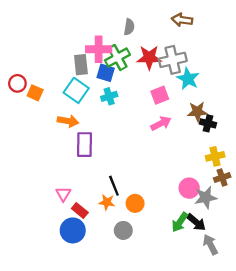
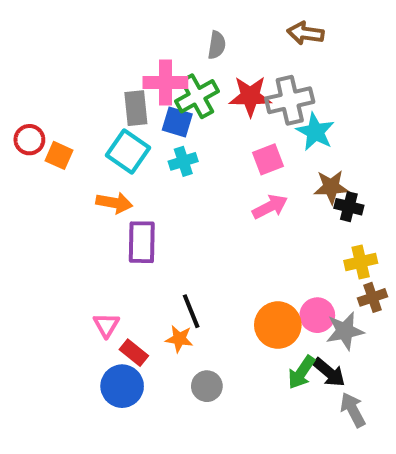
orange circle: (135, 203) -> (278, 325), moved, size x1.5

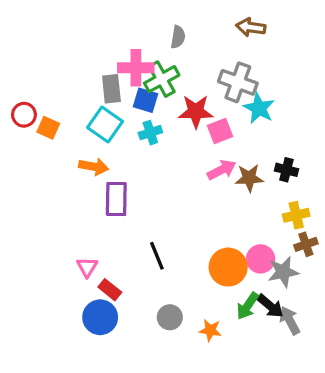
red star: (250, 96) -> (196, 112), moved
gray cross: (290, 100) -> (238, 82), turned 33
brown star: (331, 187) -> (249, 178), moved
orange star: (179, 339) -> (210, 330), moved
gray arrow: (353, 410) -> (290, 321), moved

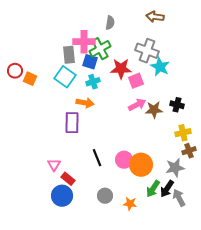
orange arrow: (94, 167) -> (85, 103), moved
pink circle: (261, 259) -> (124, 160), moved
black arrow: (270, 306) -> (167, 189), turned 84

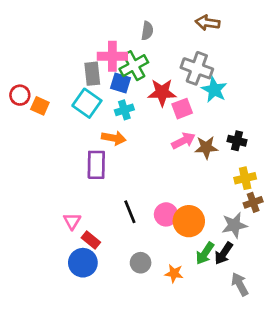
gray arrow: (179, 198) -> (240, 284), moved

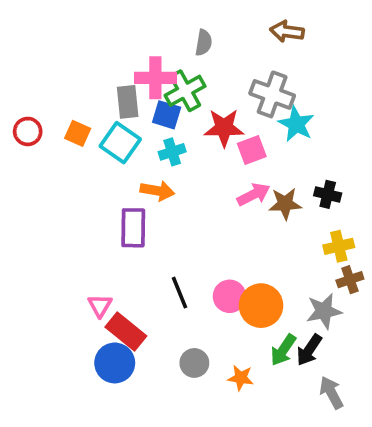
orange square: (40, 106) -> (78, 133), moved
red rectangle: (91, 240) -> (126, 331), size x1.5

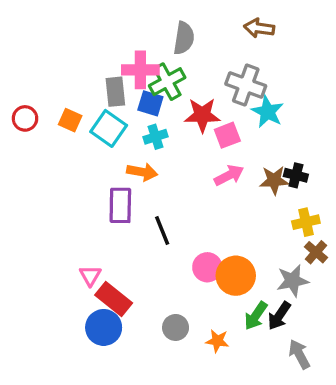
gray semicircle: (204, 43) -> (184, 38), size x1.4
brown star: (285, 204) -> (274, 180), moved
brown cross: (350, 280) -> (316, 252), turned -30
black line: (180, 293) -> (162, 230), moved

